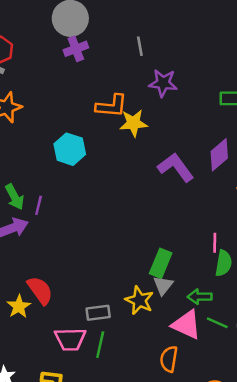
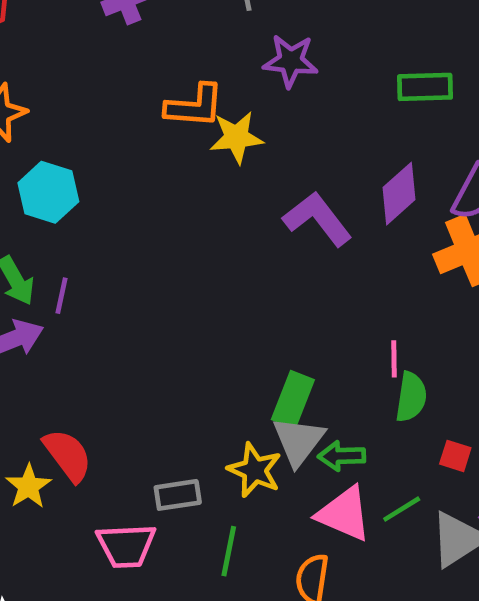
cyan hexagon: (70, 149) -> (48, 192), moved
gray triangle: (163, 285) -> (299, 441), size x1.4
green arrow: (200, 297) -> (342, 456), moved
green line: (217, 323) -> (402, 509), turned -55
green line: (100, 345) -> (229, 551), moved

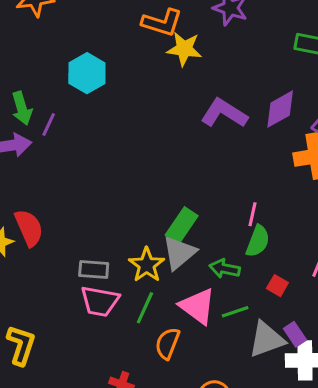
cyan hexagon: (48, 192) -> (87, 73), moved
purple L-shape: (317, 219) -> (224, 113), turned -33
green arrow: (342, 456) -> (225, 269), moved
pink trapezoid: (126, 546) -> (100, 301), moved
green line: (229, 551) -> (145, 308), moved

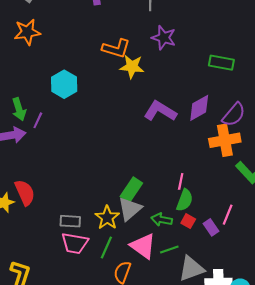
red square: (277, 286) -> (188, 221), moved
purple rectangle: (295, 334) -> (211, 227), moved

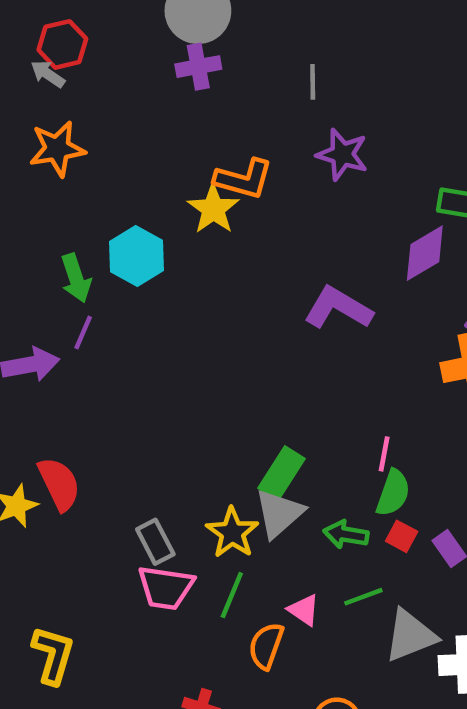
yellow star: (132, 67) -> (213, 209), moved, turned 30
purple diamond: (199, 108) -> (425, 253), moved
green arrow: (19, 109) -> (76, 278), moved
gray rectangle: (70, 221) -> (155, 542), turned 60
pink triangle: (143, 246) -> (304, 610), moved, size x0.6

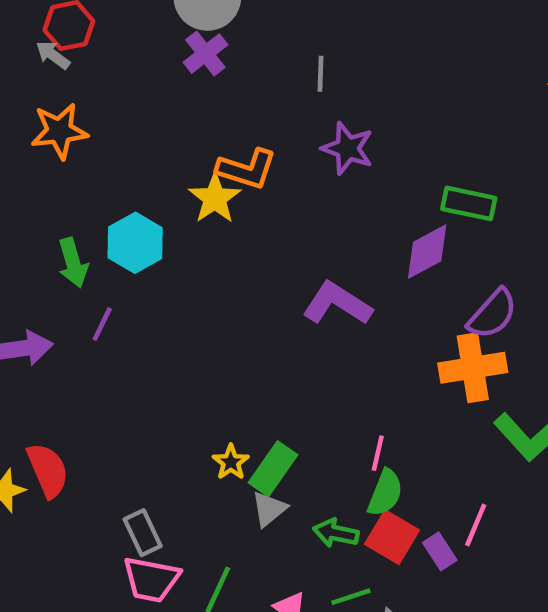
purple cross: (198, 67) -> (205, 54), turned -30
purple line: (83, 333) -> (102, 324), moved
gray triangle: (279, 513) -> (269, 509), size x0.7
yellow star: (232, 533) -> (231, 462), moved, size x0.7
red square: (402, 536) -> (392, 537), size x1.6

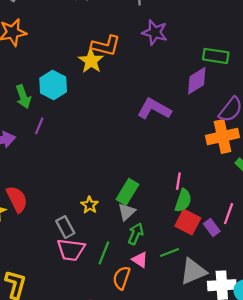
yellow star: (231, 462) -> (90, 205), moved
green arrow: (336, 533) -> (136, 234), moved, turned 105

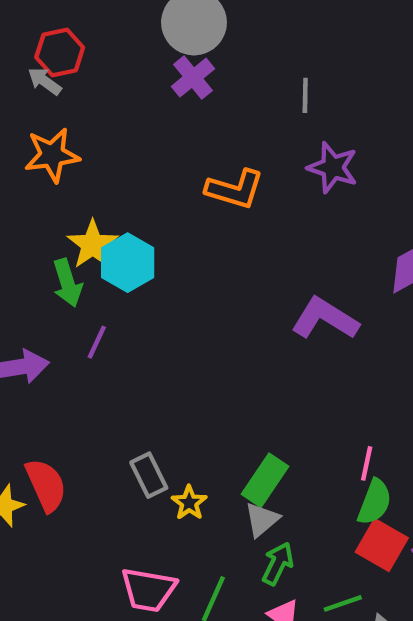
yellow star: (91, 61) -> (93, 245), moved
gray rectangle: (65, 227) -> (149, 475), moved

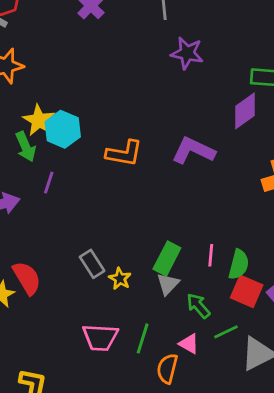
orange L-shape: (235, 189) -> (124, 153), moved
pink line: (367, 463) -> (211, 255), moved
green arrow: (278, 564) -> (198, 306), moved, turned -60

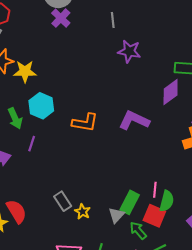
yellow star: (39, 120) -> (25, 71), moved, turned -30
pink line: (211, 255) -> (155, 190), moved
green rectangle: (167, 259) -> (130, 202), moved
red square: (247, 291) -> (154, 216), moved

